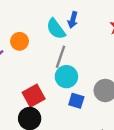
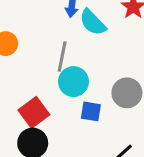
cyan semicircle: (56, 29) -> (93, 22), moved

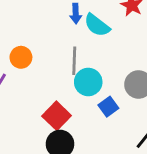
blue square: (91, 111) -> (108, 107), turned -36

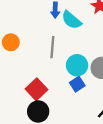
cyan circle: (88, 82) -> (77, 65), moved

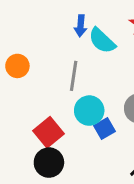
cyan circle: (77, 65) -> (89, 111), moved

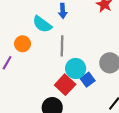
cyan semicircle: (102, 41) -> (42, 24), moved
red square: (49, 132) -> (65, 85), moved

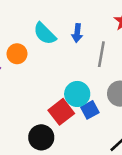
blue arrow: (63, 11) -> (77, 33), moved
gray line: (62, 46) -> (101, 54), moved

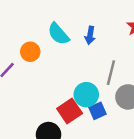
gray line: (101, 54) -> (111, 73), moved

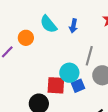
red square: (70, 111) -> (56, 85), turned 36

